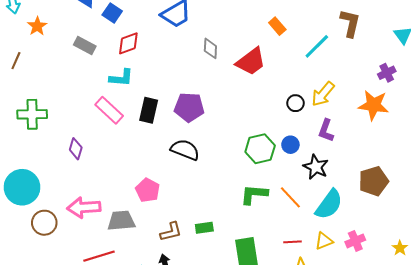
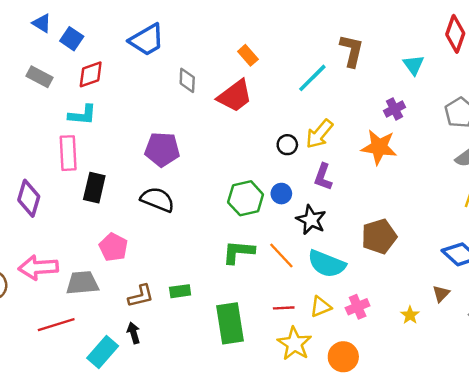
orange rectangle: (277, 26) -> (248, 55), moved
pink rectangle: (109, 110) -> (68, 153), turned 44
black rectangle: (149, 110) -> (94, 188), moved
purple diamond: (76, 149) -> (29, 198), size x1.4
cyan semicircle: (329, 204) -> (327, 264), turned 76

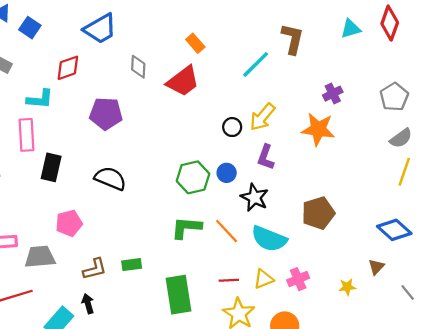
cyan triangle: (414, 65) -> (351, 29), moved, turned 50
red diamond: (91, 74) -> (68, 68), moved
purple pentagon: (162, 149) -> (106, 114), moved
pink pentagon: (113, 247) -> (69, 223), turned 30
yellow star: (410, 315) -> (347, 287), turned 30

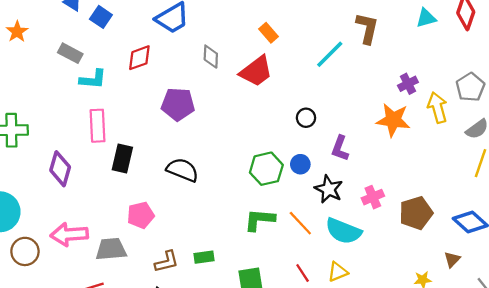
cyan L-shape: (40, 99) -> (93, 79), moved
yellow arrow: (262, 117) -> (437, 108), moved, turned 124
brown pentagon: (318, 213) -> (416, 213), moved
pink cross: (298, 279) -> (373, 197), moved
red line: (229, 280) -> (303, 273), turned 60

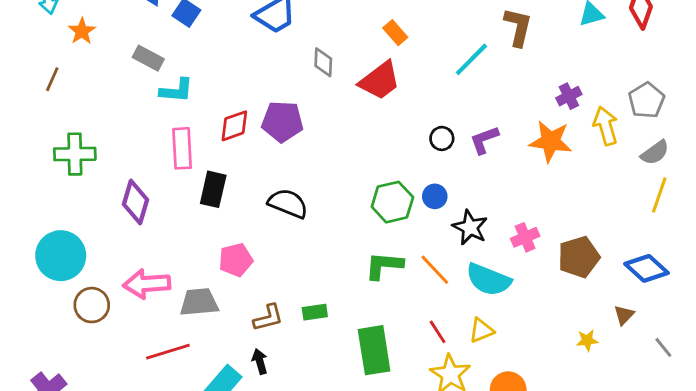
red diamond: (139, 58) -> (234, 126), moved
purple L-shape: (340, 148) -> (484, 140), moved, turned 50

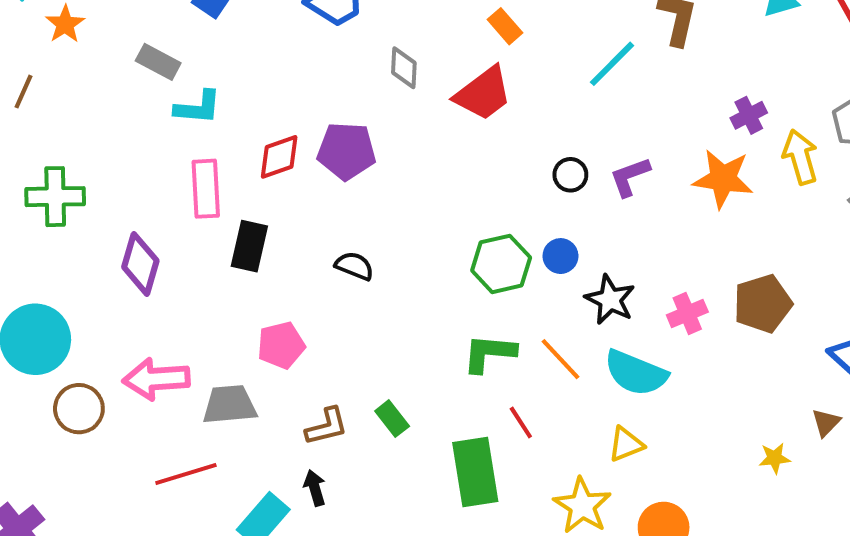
black semicircle: (288, 203) -> (354, 266), size x0.7
brown pentagon: (579, 257) -> (763, 304), moved
green rectangle: (315, 312) -> (392, 419), turned 60
red line: (438, 332) -> (521, 422), moved

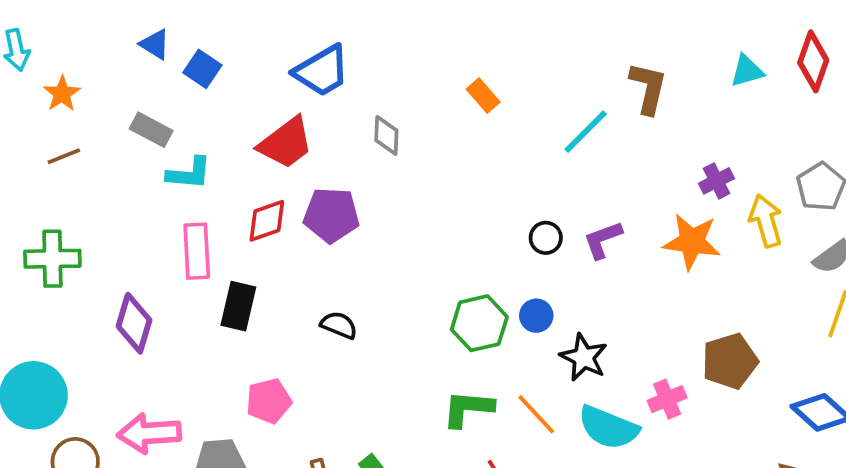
brown line: (23, 92) -> (64, 156), moved, turned 44
red trapezoid: (483, 94) -> (286, 143), moved
pink cross: (687, 313) -> (667, 399), moved

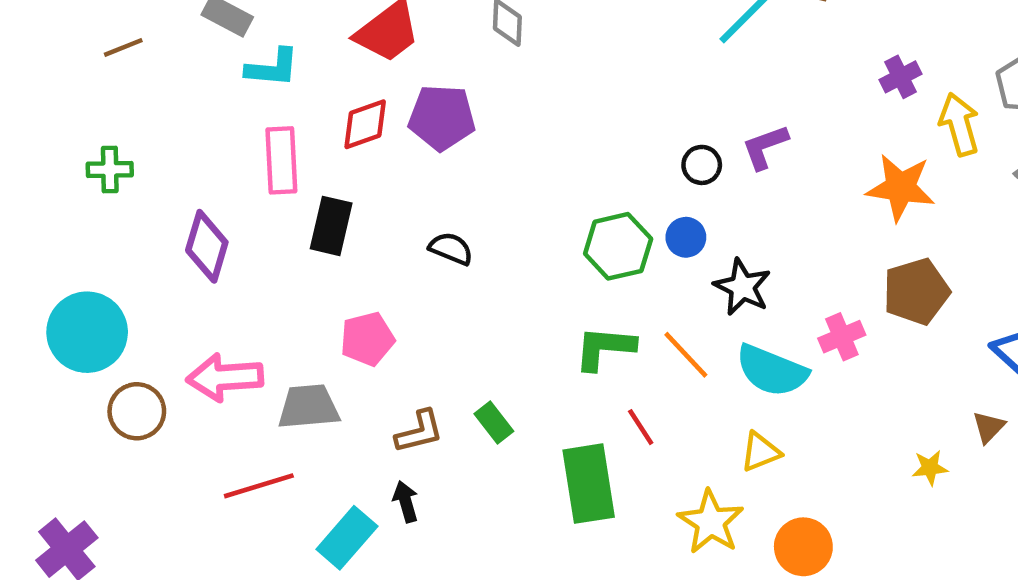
black circle: (546, 238) -> (702, 165), moved
orange star: (692, 242) -> (901, 188), moved
green cross: (52, 259) -> (110, 169), size x0.7

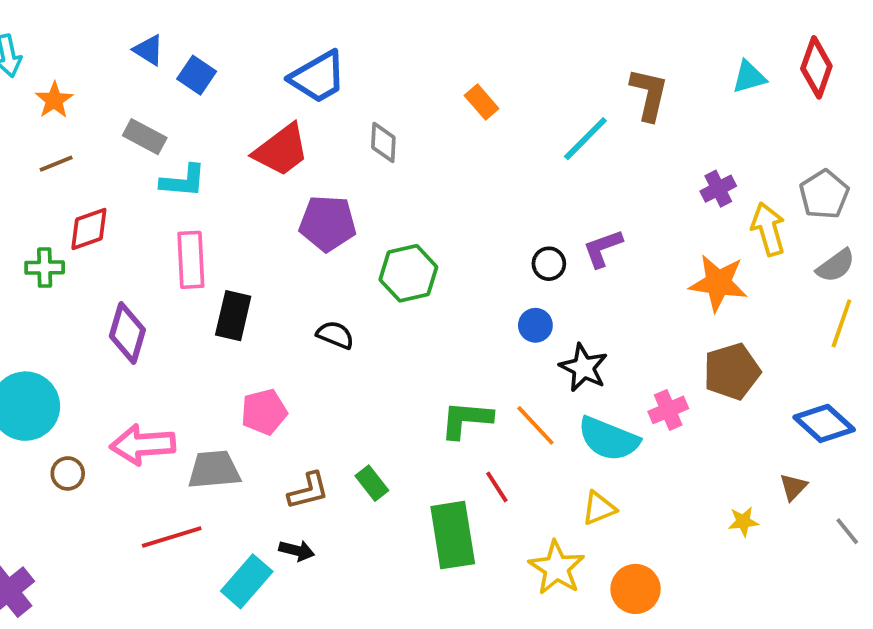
red diamond: (365, 124) -> (89, 229), moved
green hexagon: (618, 246) -> (408, 273), moved
brown circle: (137, 411) -> (68, 473), size x0.7
black arrow: (406, 502) -> (297, 550), turned 120

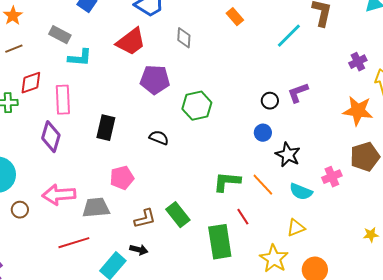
pink rectangle: (191, 260) -> (63, 100), moved
cyan semicircle: (609, 439) -> (301, 192), size x0.7
green rectangle: (372, 483) -> (178, 215), size x1.4

